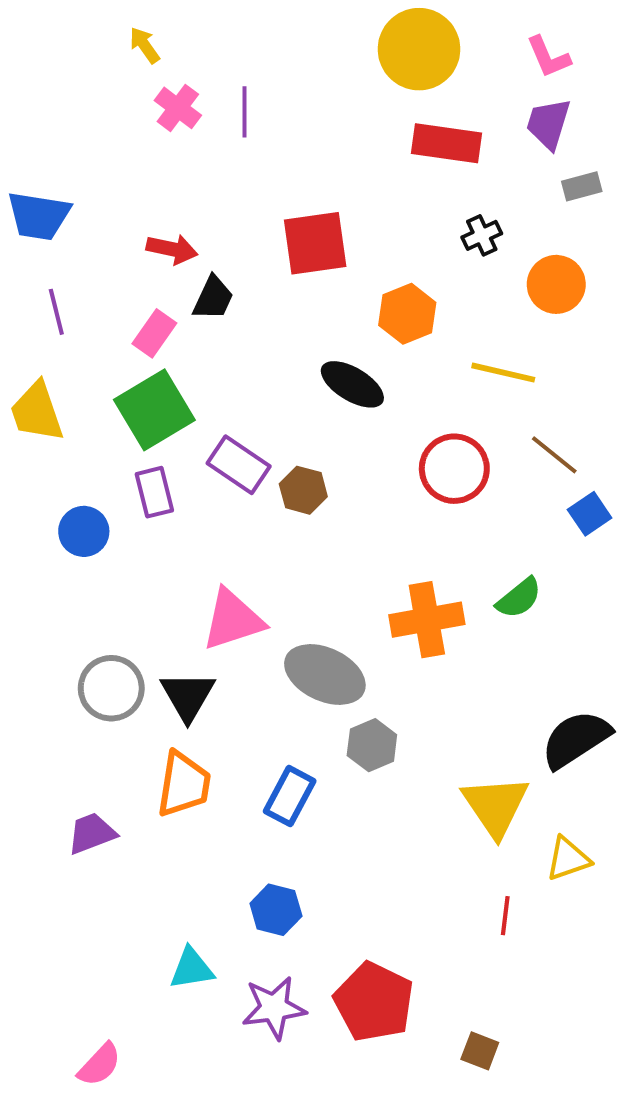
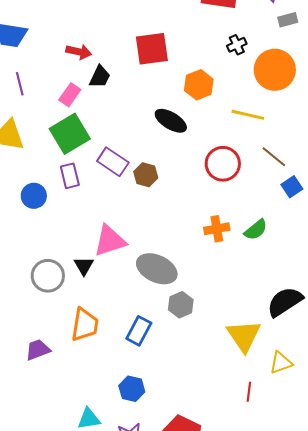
orange circle: (556, 284) -> (275, 70), size x1.4
orange cross: (427, 620) -> (217, 229), moved, size x0.7
black triangle: (188, 696) -> (84, 266), moved, size x0.7

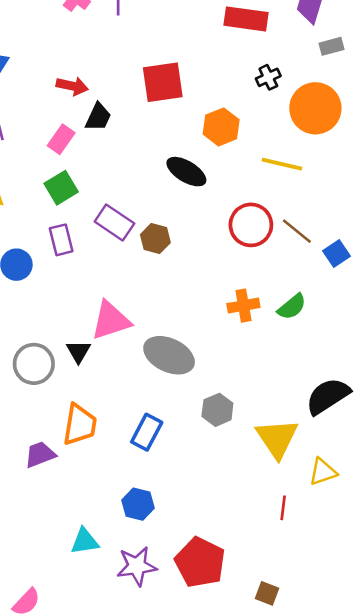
green square: (70, 134) -> (61, 188), size x0.7
brown line: (274, 157) -> (297, 231), moved
gray hexagon: (181, 305) -> (217, 410), moved
purple trapezoid: (38, 350) -> (40, 454), moved

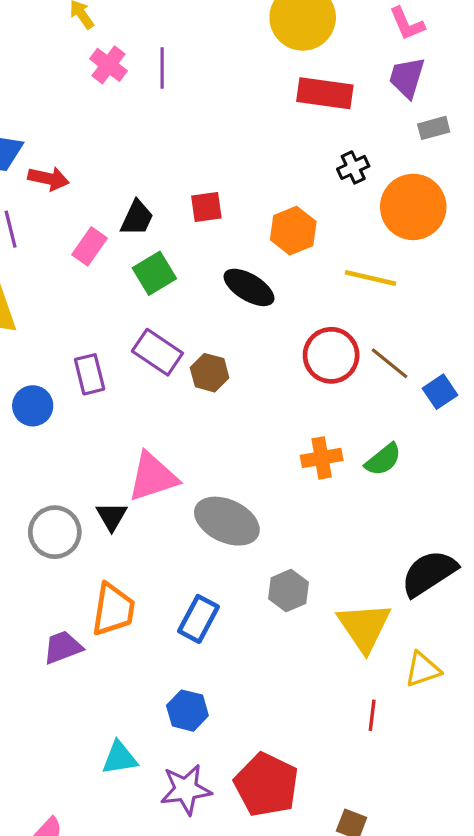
red square: (163, 82) -> (206, 207), moved, size x0.6
red arrow: (72, 86) -> (49, 179), moved
green square: (61, 188) -> (154, 273), moved

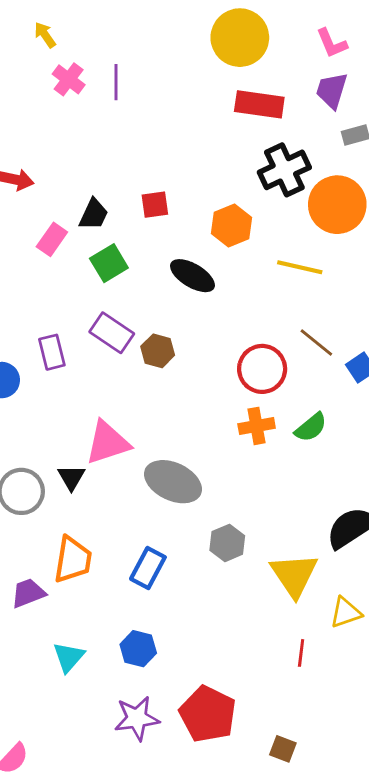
black cross: (353, 167) -> (284, 170), size x1.8
red circle: (331, 355) -> (262, 369), moved
cyan triangle: (120, 758) -> (69, 657), moved, turned -40

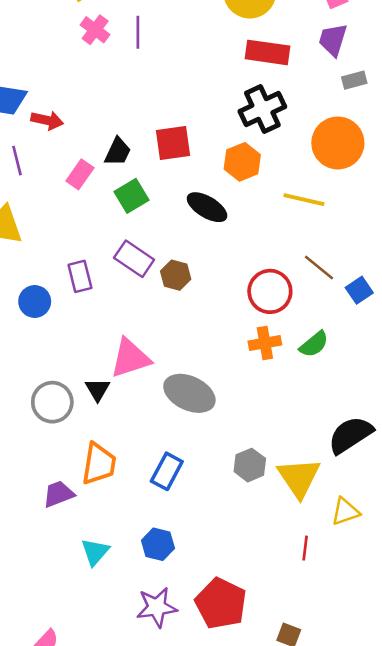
black cross: (284, 170) -> (262, 109), moved
red square: (155, 205) -> (173, 143), size x1.4
gray hexagon: (227, 543) -> (250, 465), moved

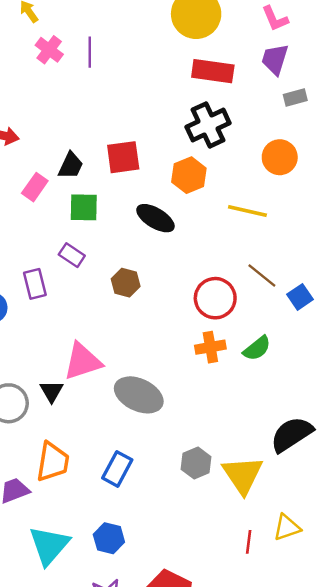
orange circle: (338, 143) -> (280, 157), size x0.7
green square: (132, 196) -> (84, 207), turned 32
purple rectangle: (134, 259) -> (72, 255), moved, size x0.7
yellow triangle: (345, 512) -> (287, 527), moved
cyan triangle: (95, 552) -> (49, 545), size x1.5

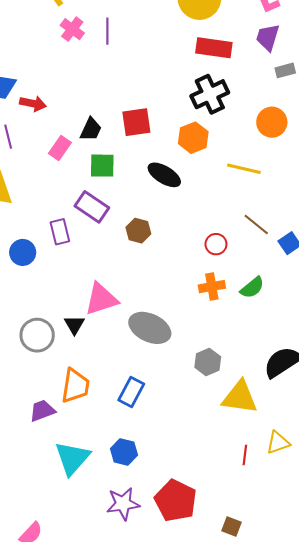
purple rectangle: (72, 255) -> (92, 207), size x1.5
red circle: (215, 298) -> (216, 244), size x0.6
gray hexagon: (196, 463) -> (208, 362), moved
yellow triangle: (243, 475) -> (240, 397), turned -48

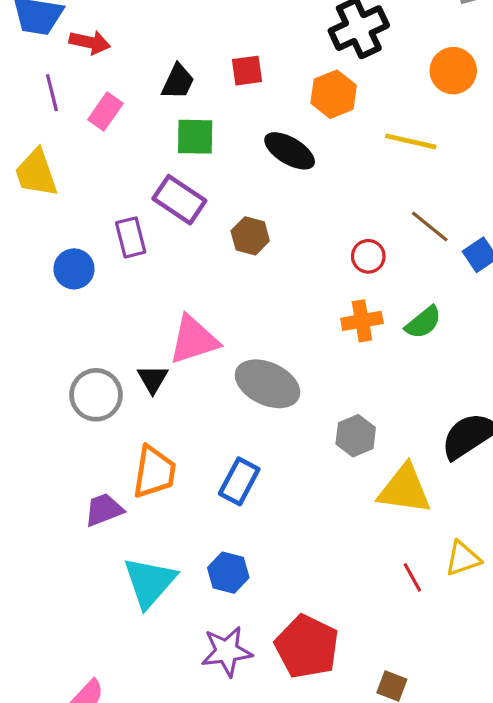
red square: (136, 122) -> (247, 71), size x0.7
pink rectangle: (60, 148) -> (105, 112), moved
red line: (245, 455) -> (412, 577), turned -36

